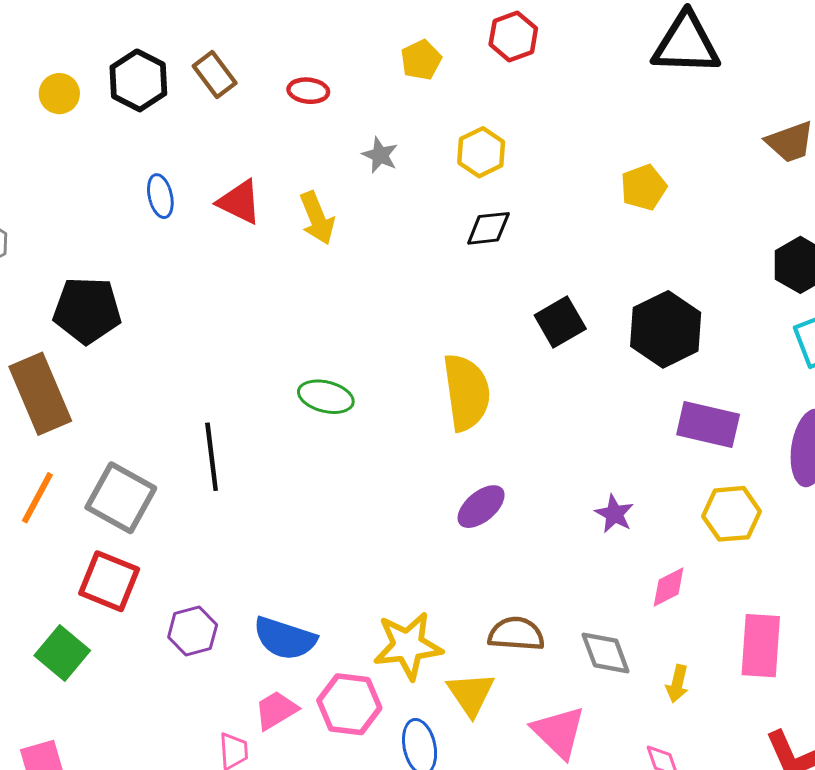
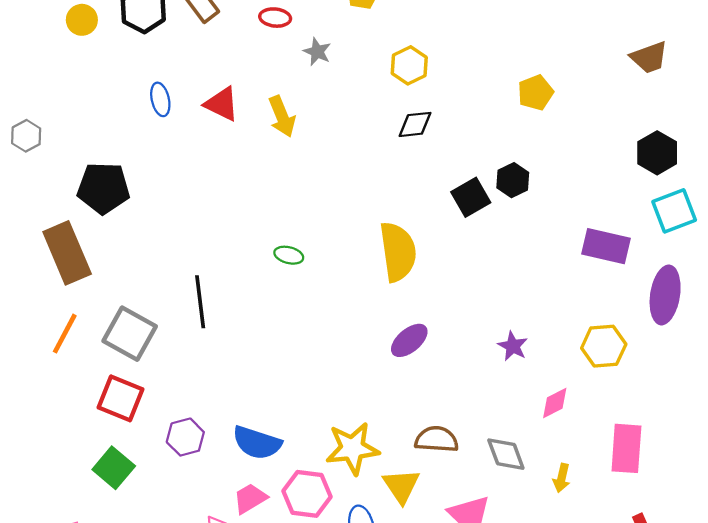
gray star: (380, 155) -> (317, 52), moved
black hexagon: (666, 329) -> (513, 180), moved, size x0.6
green ellipse: (326, 397) -> (289, 255), size x0.7
purple rectangle: (708, 425) -> (606, 246), moved
green square: (62, 653) -> (114, 468), moved

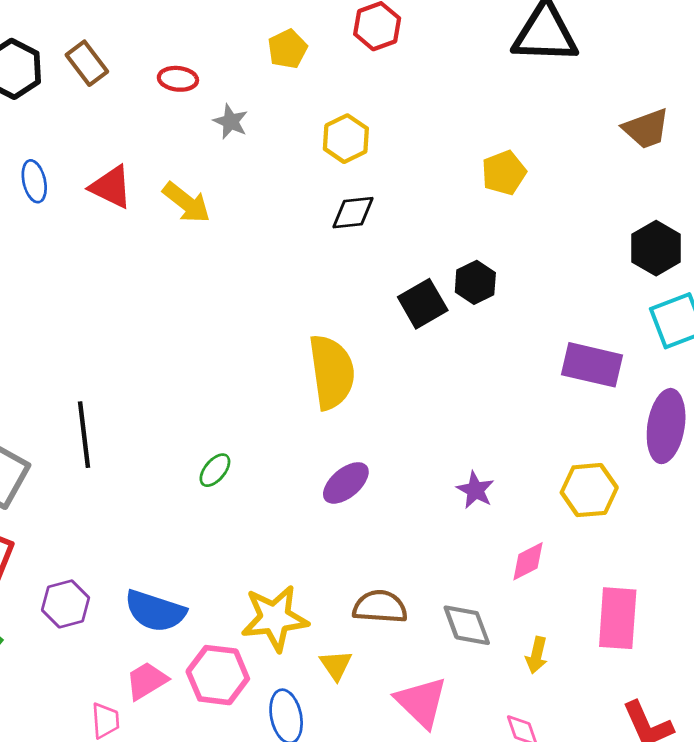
yellow arrow: (282, 116) -> (186, 203), turned -30
green ellipse: (289, 255) -> (215, 470), moved, turned -64
yellow triangle: (401, 486) -> (336, 665), size x0.7

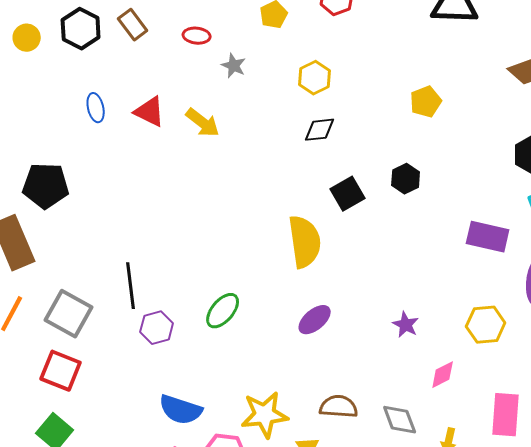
black square: (423, 304) -> (348, 194), moved
green ellipse: (215, 470) -> (223, 311), size x1.5
purple hexagon: (66, 604) -> (157, 328), moved

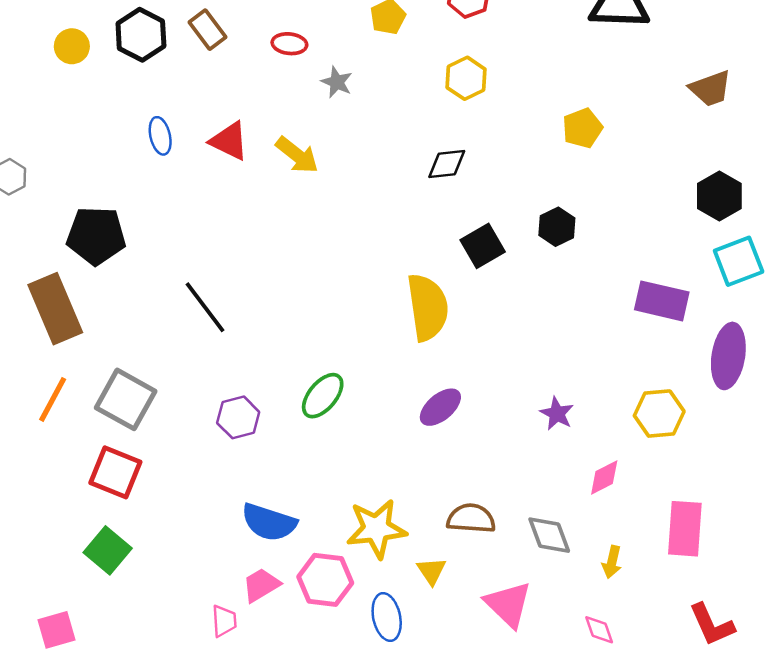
yellow hexagon: (315, 78) -> (466, 78), moved
black line: (131, 286) -> (205, 307), moved, turned -30

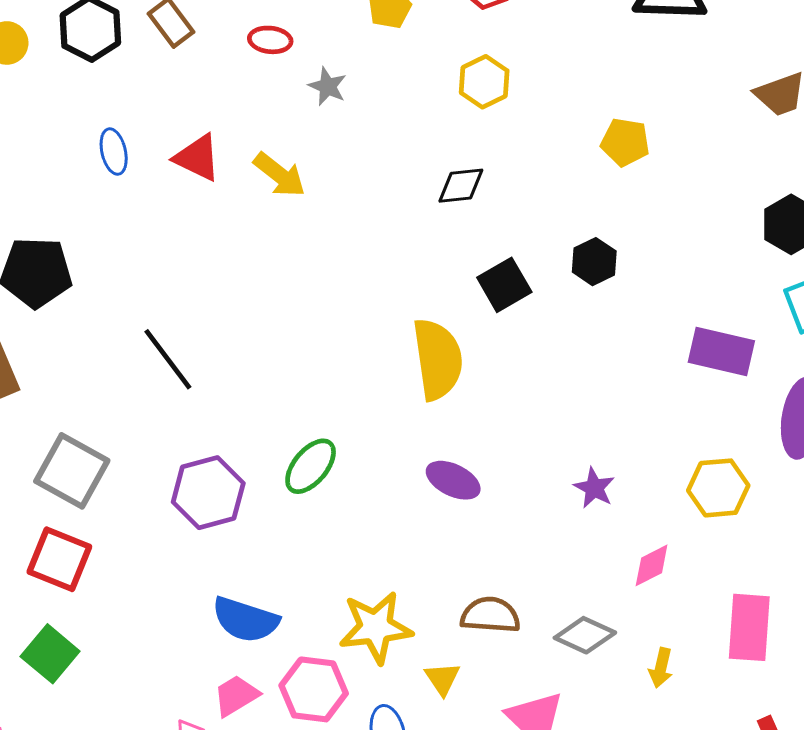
yellow pentagon: (582, 128) -> (625, 142), turned 30
purple ellipse: (440, 407) -> (453, 480), turned 66
purple hexagon: (238, 417) -> (208, 493), size x1.4
gray diamond: (549, 535) -> (585, 635), turned -45

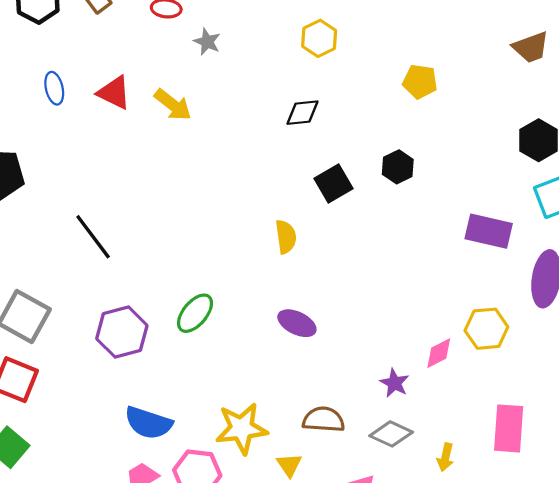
yellow semicircle: (438, 359) -> (286, 237), size x0.6
purple star: (594, 488) -> (394, 383), moved
pink diamond: (652, 565) -> (439, 353), moved

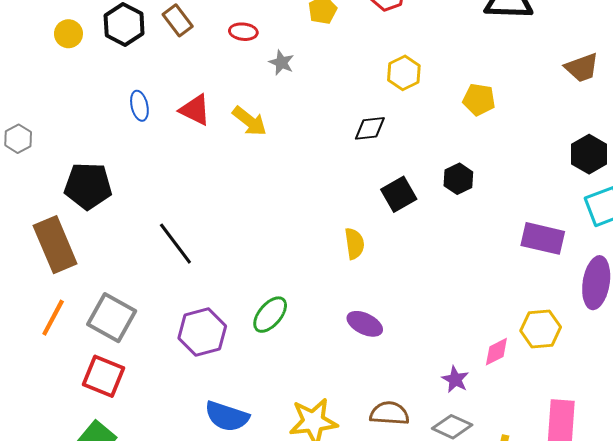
yellow hexagon: (319, 38) -> (404, 73), moved

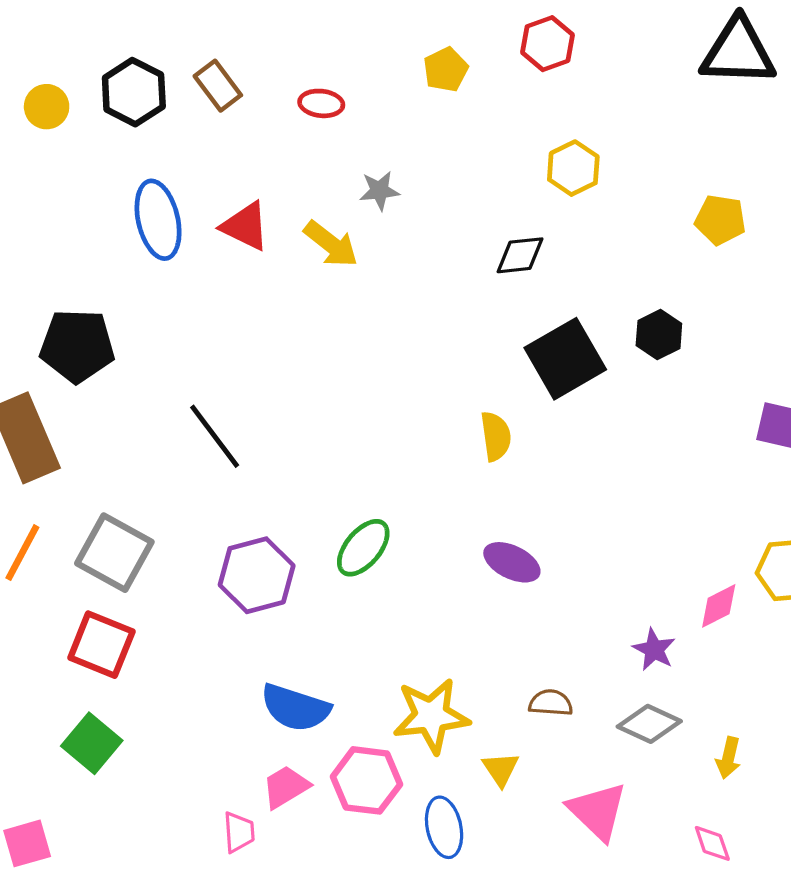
gray star: (281, 63) -> (379, 191), moved, turned -30
yellow pentagon: (479, 100) -> (720, 220), moved
blue ellipse: (139, 106) -> (158, 220), size x1.6
black square: (399, 194) -> (565, 359), size x1.4
brown semicircle: (389, 413) -> (551, 703), size x0.7

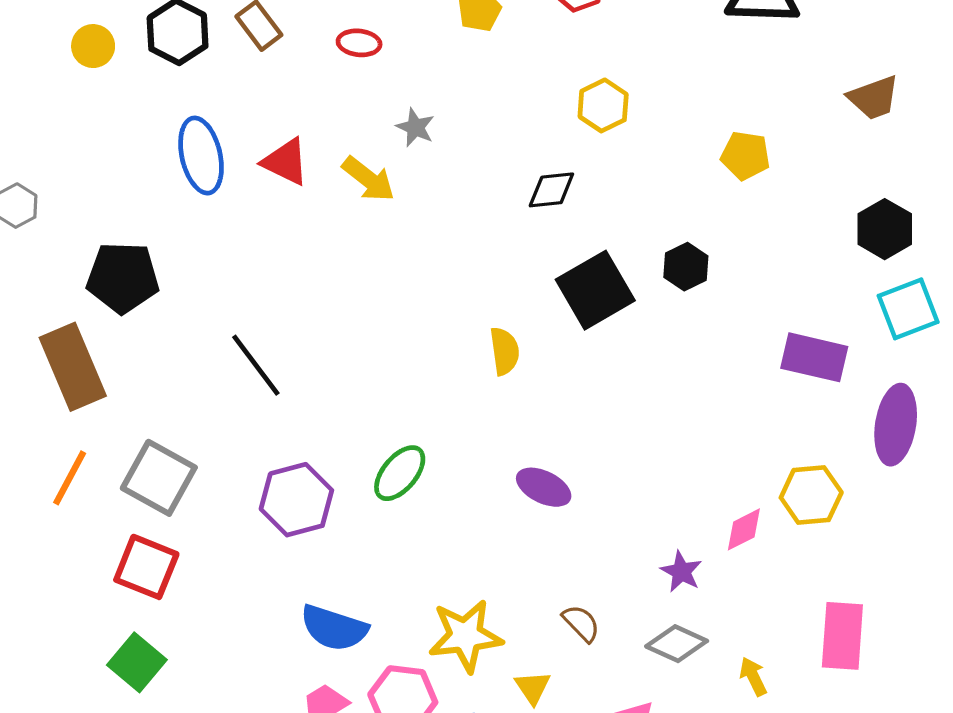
gray star: (379, 191) -> (415, 127), turned 30
yellow semicircle: (496, 436) -> (505, 351), moved
brown semicircle: (551, 703) -> (581, 623), turned 42
yellow arrow: (728, 758) -> (753, 676), turned 141

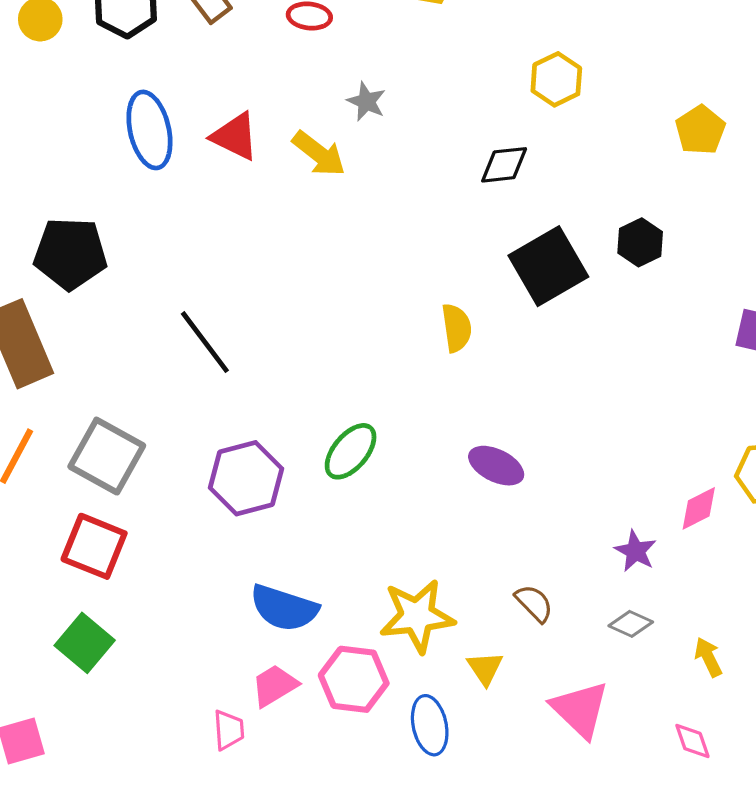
yellow pentagon: (745, 156) -> (700, 130), turned 30
gray diamond: (677, 644) -> (631, 624), size x0.7

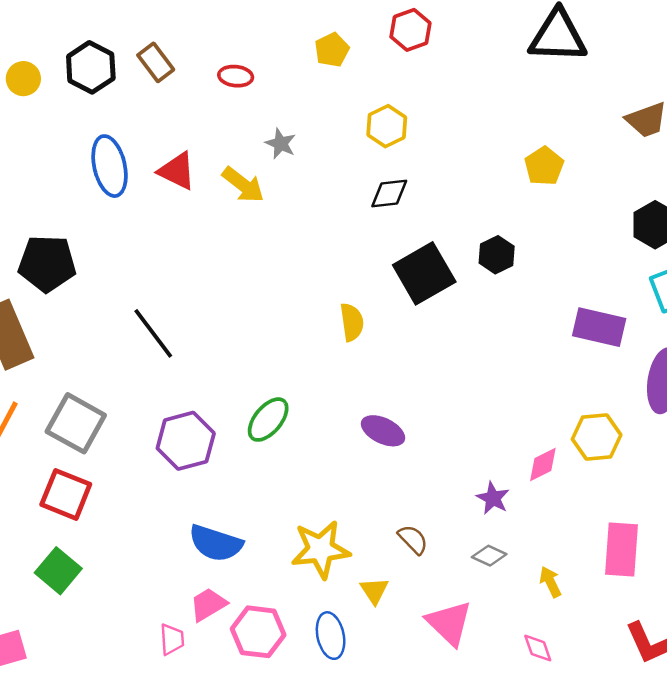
yellow hexagon: (556, 79) -> (387, 126), moved
pink hexagon: (354, 679) -> (258, 632), moved

